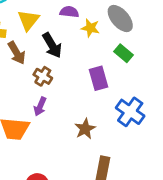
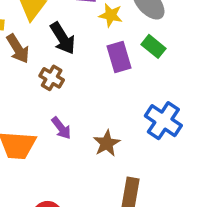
purple rectangle: (99, 78) -> (119, 57), moved
purple arrow: (40, 106) -> (61, 128), moved, turned -60

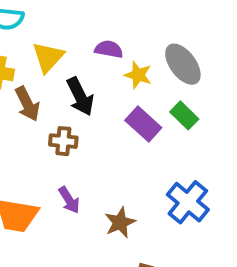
purple rectangle: (119, 57) -> (143, 124), turned -36
brown cross: (52, 78) -> (63, 141), turned -30

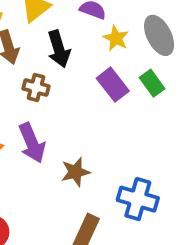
purple arrow: (69, 200) -> (32, 143), size x1.5
blue cross: (188, 202) -> (138, 199), moved, turned -33

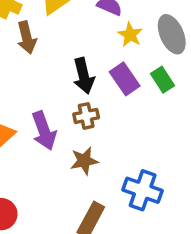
black arrow: (59, 49) -> (84, 76), moved
brown cross: (36, 87) -> (86, 116), moved, turned -30

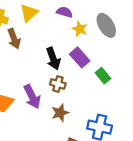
green rectangle: (162, 80) -> (103, 76), moved
brown cross: (86, 116) -> (58, 84), turned 35

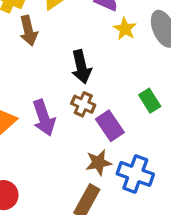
purple rectangle: (80, 57) -> (110, 126), moved
brown star: (60, 113) -> (98, 163), moved

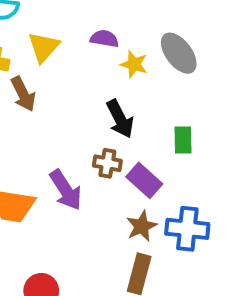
black arrow: (81, 67) -> (120, 119), moved
green rectangle: (150, 101) -> (183, 140), turned 45

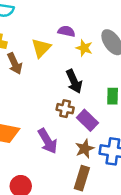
yellow triangle: (44, 47) -> (41, 48), moved
purple arrow: (66, 190) -> (48, 141), moved

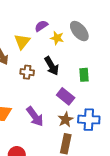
purple semicircle: (66, 31) -> (41, 26), turned -40
brown cross: (65, 109) -> (27, 72), moved

